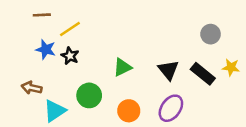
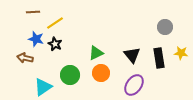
black rectangle: (203, 74) -> (159, 58), turned 42
brown arrow: (32, 88) -> (25, 58), moved
orange circle: (129, 111) -> (101, 73), moved

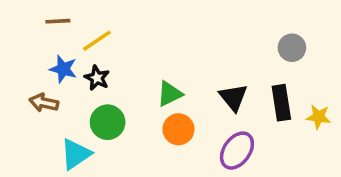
yellow star: (181, 53) -> (319, 117), moved
green circle: (70, 75) -> (108, 122), moved

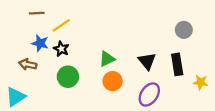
yellow star: (319, 117) -> (201, 82), moved
cyan triangle: (76, 154) -> (16, 97), moved

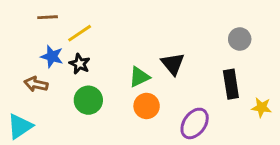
black triangle: (147, 61) -> (173, 64), moved

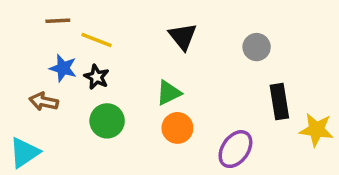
yellow line: (80, 33) -> (97, 40), turned 55
gray circle: (240, 39) -> (257, 47), moved
black triangle: (173, 64) -> (183, 36), moved
yellow star: (262, 107) -> (316, 130), size x1.4

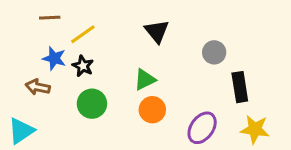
yellow line: (97, 40) -> (83, 34), turned -56
gray circle: (257, 47) -> (214, 52), moved
yellow star: (316, 130) -> (255, 129), moved

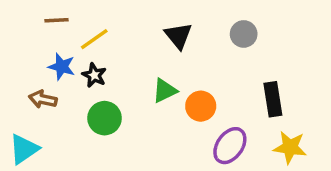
gray circle: (214, 52) -> (244, 34), moved
orange circle: (152, 110) -> (201, 106), moved

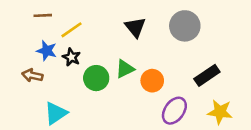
gray circle: (244, 34) -> (185, 26), size x1.5
black rectangle: (273, 99) -> (207, 75), turned 65
green circle: (105, 118) -> (96, 78), moved
cyan triangle: (24, 149) -> (56, 113), moved

